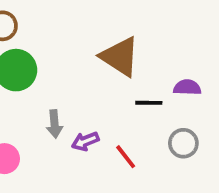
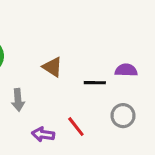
brown triangle: (120, 57) -> (52, 67), moved, size x0.6
purple arrow: (85, 141) -> (43, 134), moved, turned 30

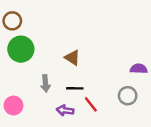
purple semicircle: (126, 70) -> (139, 69), moved
black line: (95, 83) -> (75, 88), moved

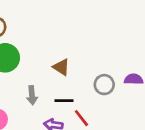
gray circle: (128, 96) -> (104, 85), moved

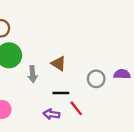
gray arrow: (32, 95) -> (33, 74), moved

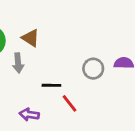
brown triangle: (59, 64) -> (31, 38), moved
purple arrow: (51, 114) -> (29, 115), moved

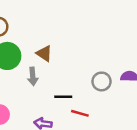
red line: (70, 103) -> (80, 113), turned -36

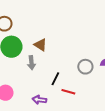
black line: (63, 97) -> (55, 79), turned -64

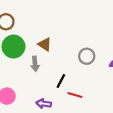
gray circle: (85, 67) -> (87, 56), moved

